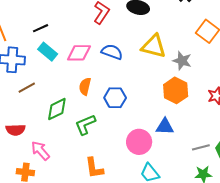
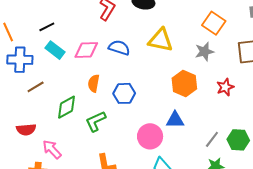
gray star: (182, 61) -> (204, 52), moved, turned -30
gray line: (201, 147) -> (212, 139), turned -36

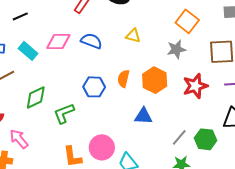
yellow triangle: (161, 40) -> (133, 36), size x0.6
cyan rectangle: (55, 50) -> (28, 51), moved
orange semicircle: (94, 83) -> (123, 79), moved
red star: (225, 87) -> (195, 86), size x1.4
pink circle: (150, 136) -> (102, 147), moved

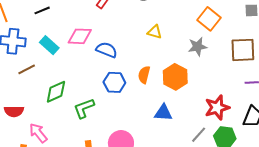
blue semicircle: (91, 41) -> (107, 50), moved
red star: (195, 86) -> (217, 108), moved

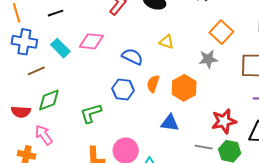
blue semicircle: (107, 50) -> (132, 57), moved
green diamond: (56, 92) -> (49, 100), moved
gray line: (199, 135) -> (204, 147), turned 54

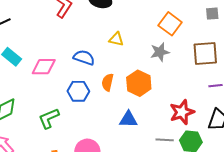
pink diamond: (91, 41) -> (44, 67), moved

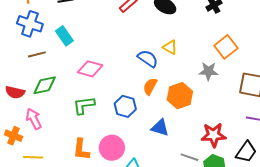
blue semicircle: (84, 58) -> (148, 59), moved
pink diamond: (44, 67) -> (90, 69), moved
blue hexagon: (78, 91) -> (125, 106), moved

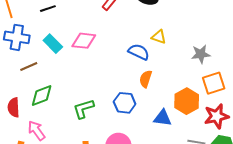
orange square: (226, 47) -> (214, 83), moved, turned 30
pink diamond: (90, 69) -> (84, 41), moved
red semicircle: (15, 92) -> (14, 107), turned 84
orange hexagon: (180, 96) -> (187, 101), moved

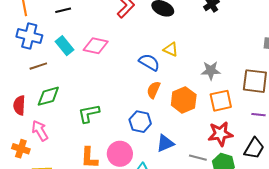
orange hexagon: (187, 101) -> (184, 100), moved
blue hexagon: (125, 103) -> (140, 122), moved
blue triangle: (163, 118) -> (165, 143), moved, turned -36

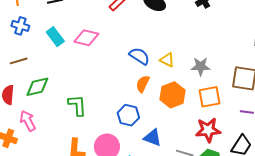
blue cross: (29, 36) -> (20, 26), size x0.7
yellow triangle: (171, 49) -> (167, 60), moved
brown line: (38, 66) -> (19, 61), moved
green L-shape: (89, 113) -> (77, 105), turned 95
blue triangle: (165, 143) -> (153, 138), turned 42

